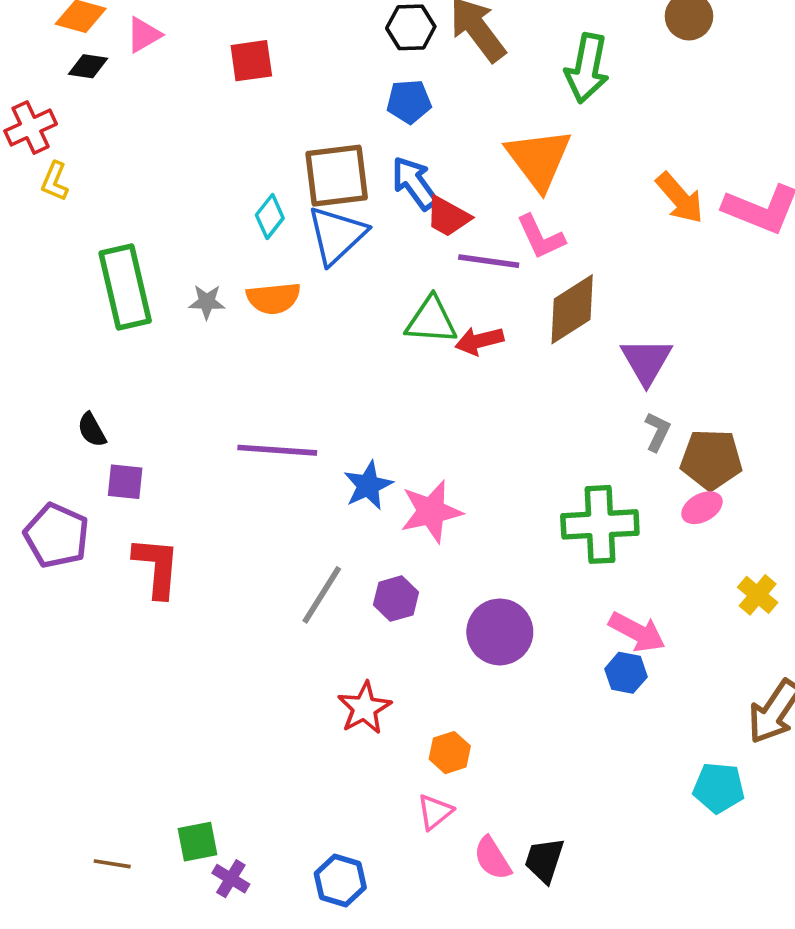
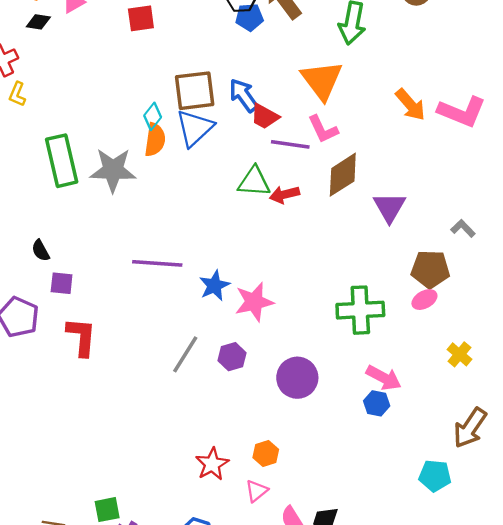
blue pentagon: (409, 102) -> (249, 17), moved
orange semicircle: (274, 298) -> (155, 140), moved, turned -76
gray star: (207, 302) -> (113, 170), size x2.0
gray L-shape: (657, 432) -> (463, 228), moved, turned -70
red star: (364, 708) -> (212, 464), moved

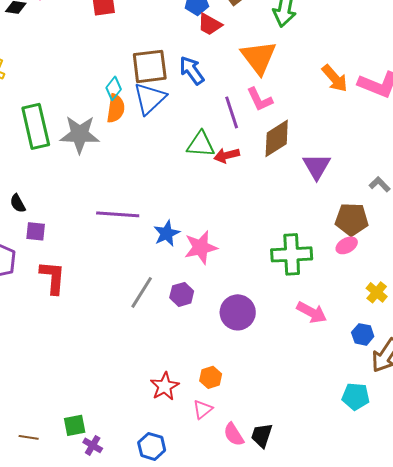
red trapezoid: (265, 116) -> (210, 24), moved
purple line: (290, 144) -> (232, 112), turned 64
blue hexagon: (377, 403) -> (363, 334), moved

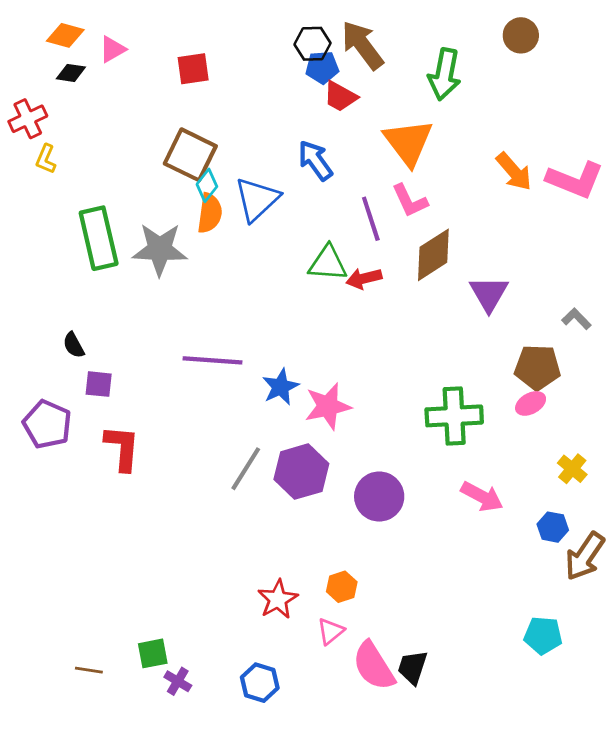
brown square: (150, 66) -> (190, 155), moved, turned 33
purple hexagon: (182, 294) -> (301, 472), size x1.6
cyan pentagon: (356, 396) -> (543, 635), moved
pink semicircle: (234, 434) -> (374, 666), size x1.5

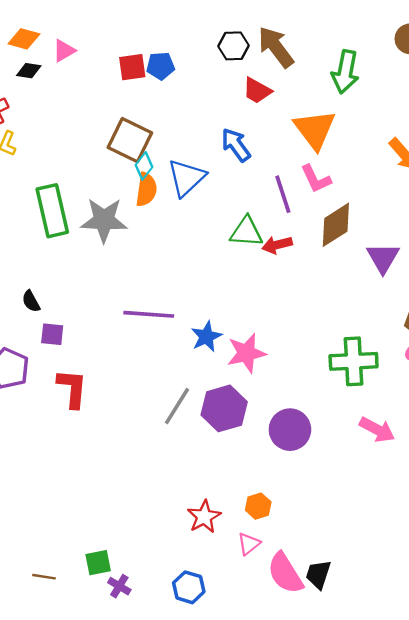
blue pentagon: (322, 67) -> (160, 66), moved

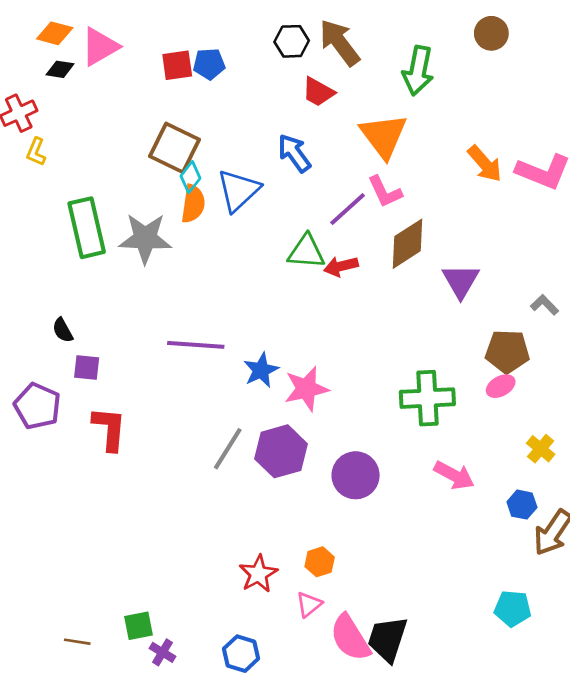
pink triangle: (64, 51) -> (100, 47), size x1.5
purple line: (283, 194) -> (348, 209), turned 66
black trapezoid: (318, 574) -> (387, 639), size x1.4

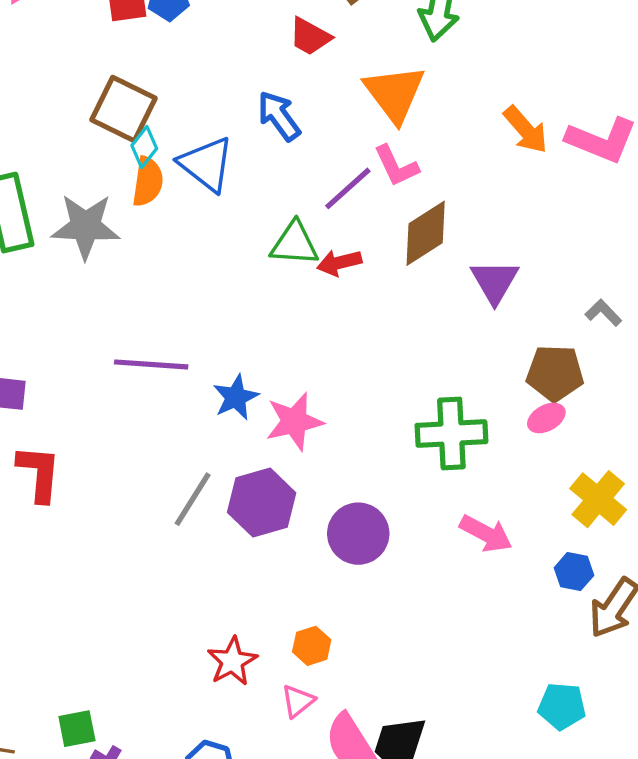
blue triangle: (238, 190) -> (206, 164), turned -39
yellow cross: (541, 449) -> (598, 499), size x1.5

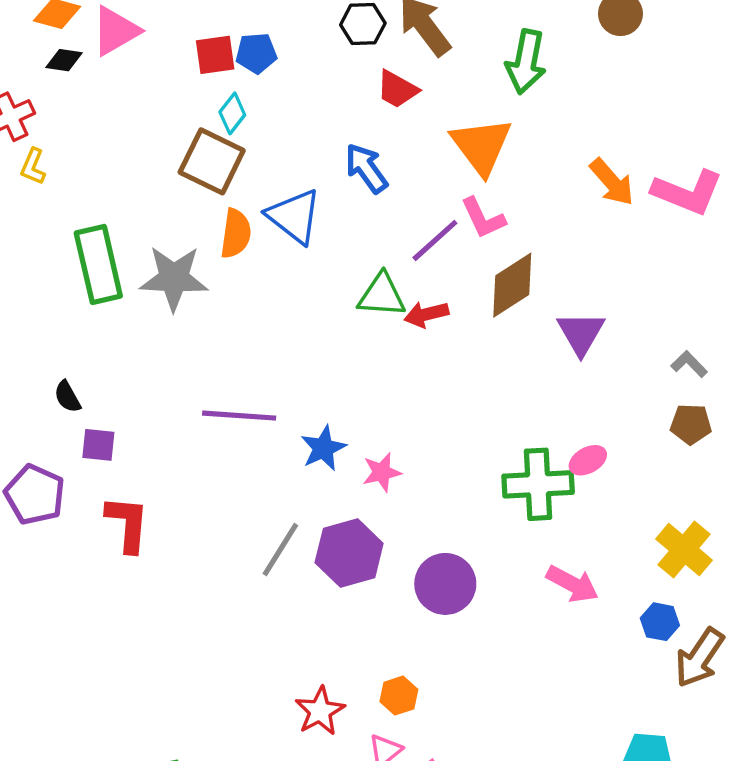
cyan diamond: (144, 147) -> (232, 113), moved
brown pentagon: (555, 373) -> (691, 424), moved, size x0.7
pink ellipse: (546, 418) -> (588, 460), moved
pink star: (294, 421) -> (382, 472), size x0.7

